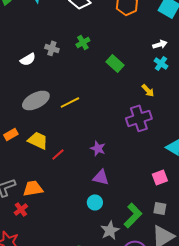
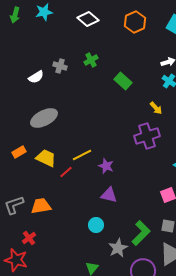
yellow line: (70, 102) -> (82, 155), moved
cyan circle: (95, 202) -> (96, 225), moved
red cross: (21, 209) -> (29, 238), moved

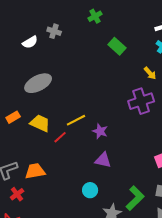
green cross: (91, 60) -> (95, 16), moved
red cross: (29, 238) -> (17, 194), moved

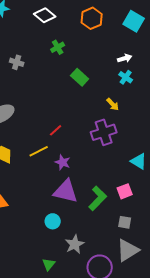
red line: (60, 137) -> (56, 130), moved
purple triangle: (103, 160) -> (66, 191), size x1.5
green L-shape: (135, 198) -> (98, 198), moved

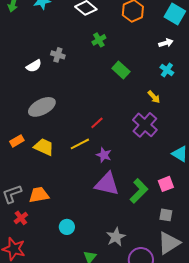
white arrow: (125, 58) -> (166, 43), moved
purple cross: (104, 132) -> (145, 125), turned -30
cyan circle: (53, 221) -> (67, 227), moved

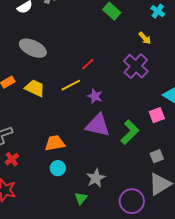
gray ellipse: (42, 107) -> (33, 48), turned 52
pink square: (166, 184) -> (157, 115), moved
orange trapezoid: (39, 195) -> (55, 143), moved
gray square: (166, 215) -> (157, 156), turned -32
gray star: (116, 237) -> (96, 178), moved

